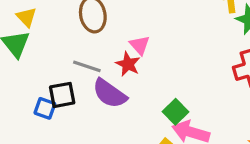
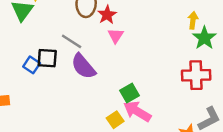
red star: (128, 64) -> (107, 15), moved

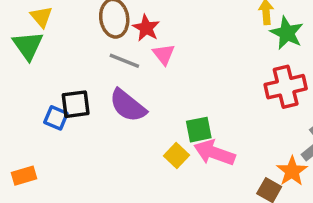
gray line: (72, 41) -> (124, 61), moved
green square: (130, 93) -> (199, 130), turned 30
yellow square: (115, 120) -> (177, 156), moved

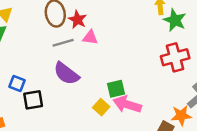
pink triangle: (164, 54) -> (90, 37), turned -42
gray line: (124, 61) -> (63, 43), turned -36
black square: (76, 104) -> (33, 100), moved
orange star: (292, 171) -> (181, 115), turned 30

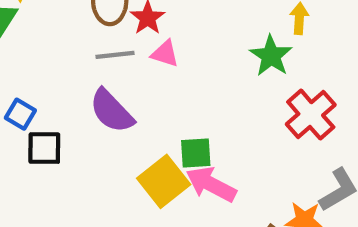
green star: (175, 20) -> (271, 56), moved
red cross: (175, 57) -> (311, 115), turned -36
yellow square: (101, 107) -> (164, 181), size x1.6

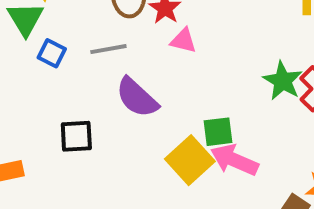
gray line: (115, 55) -> (108, 49), moved
green star: (271, 56) -> (283, 81), moved
blue square: (20, 114) -> (52, 53), moved

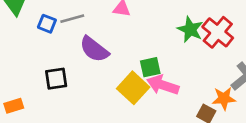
blue square: (52, 53) -> (47, 24), moved

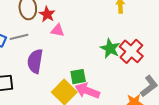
purple semicircle: (94, 49) -> (35, 61), turned 60

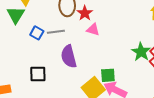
purple semicircle: (35, 61) -> (69, 56), turned -30

